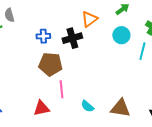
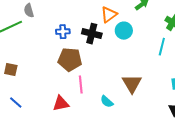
cyan circle: (121, 35) -> (124, 31), moved
black cross: (72, 38) -> (92, 34), turned 30
brown triangle: (120, 108) -> (132, 84), moved, turned 50

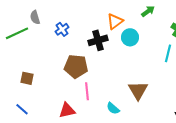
blue cross: (63, 32) -> (62, 29), moved, turned -32
black cross: (92, 34) -> (98, 40), turned -30
brown square: (11, 70) -> (27, 78), moved

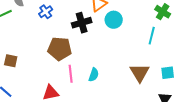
brown triangle: (138, 90) -> (140, 73), moved
cyan semicircle: (113, 108) -> (94, 75), moved, turned -112

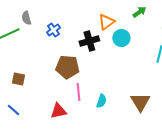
brown triangle: (140, 73) -> (140, 102), moved
cyan semicircle: (94, 75) -> (101, 101), moved

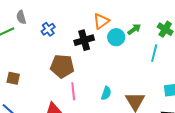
green arrow: (139, 12) -> (134, 29), moved
cyan semicircle: (101, 101) -> (106, 93), moved

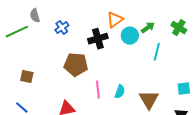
cyan line: (154, 53) -> (157, 52), moved
pink line: (73, 91) -> (98, 90), moved

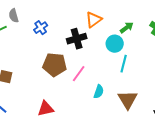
cyan circle: (130, 36) -> (115, 44), moved
cyan line: (157, 52) -> (124, 64), moved
pink line: (98, 90) -> (79, 74), moved, turned 42

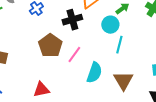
brown pentagon: (55, 65) -> (50, 46), turned 30
cyan semicircle: (99, 92) -> (94, 73), size x1.5

